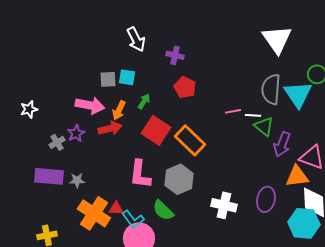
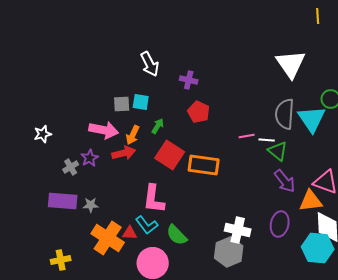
orange rectangle: (190, 140) -> (204, 165), turned -36
purple arrow: (282, 144) -> (285, 181), moved, turned -60
gray hexagon: (179, 179) -> (229, 252), moved
cyan L-shape: (133, 219) -> (147, 225), moved

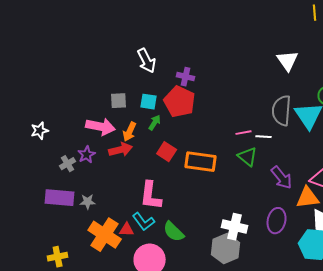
white triangle: (291, 64) -> (288, 61), size x0.7
cyan square: (141, 102) -> (149, 102), moved
red pentagon: (199, 112) -> (180, 102), moved, size x1.4
green triangle: (278, 151) -> (248, 157), moved
red square: (170, 155) -> (167, 152), size x0.7

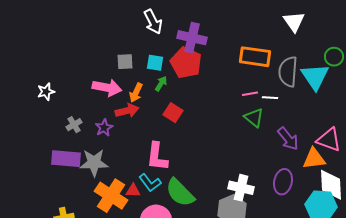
purple cross: (186, 77) -> (192, 38), size x1.6
purple star: (87, 155) -> (104, 128), moved
orange rectangle: (201, 162) -> (255, 57), moved
gray star: (88, 202) -> (94, 163), size x1.8
green semicircle: (174, 232) -> (180, 193), size x1.4

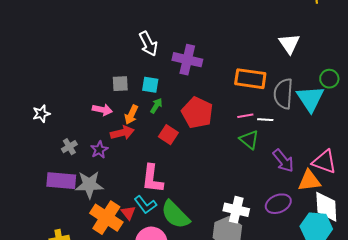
red pentagon: (186, 63) -> (197, 113), moved
pink arrow: (107, 88) -> (102, 110), size x0.7
purple ellipse: (283, 182) -> (278, 204), turned 55
red triangle: (133, 191) -> (128, 213), turned 49

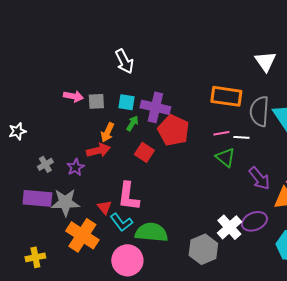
purple cross: (187, 60) -> (155, 107), moved
pink arrow: (102, 110) -> (73, 96), moved
white cross: (236, 210) -> (229, 227), moved, turned 35
red triangle: (128, 213) -> (104, 207), moved
green semicircle: (175, 215) -> (151, 232), turned 140

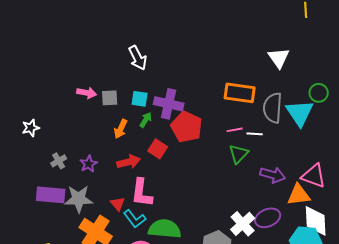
red arrow: (98, 150) -> (129, 162), moved
green triangle: (225, 157) -> (239, 154), turned 35
purple arrow: (259, 178) -> (273, 175), turned -35

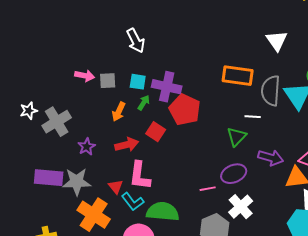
pink line: (235, 130) -> (208, 189), moved
gray cross: (59, 161) -> (57, 122), moved, size x1.8
purple ellipse: (268, 218) -> (234, 174), moved

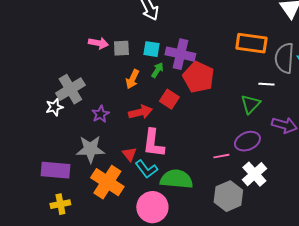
white star: (29, 111) -> (54, 107), moved
purple rectangle: (49, 178) -> (55, 170), moved

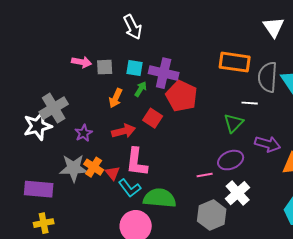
white star: (54, 107) -> (38, 126), size x1.6
orange cross: (107, 182) -> (94, 167), moved, size x0.6

